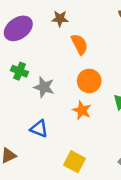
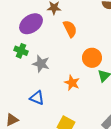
purple ellipse: (18, 28) -> (31, 24), moved
orange circle: (89, 81) -> (92, 58), moved

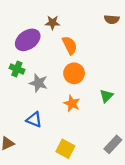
orange circle: (92, 58) -> (74, 73), moved

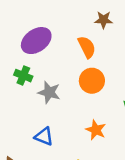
brown star: (52, 23) -> (104, 20), moved
orange star: (72, 103) -> (96, 130), moved

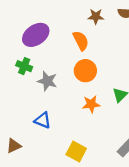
orange star: (96, 130) -> (91, 104), moved, turned -30

